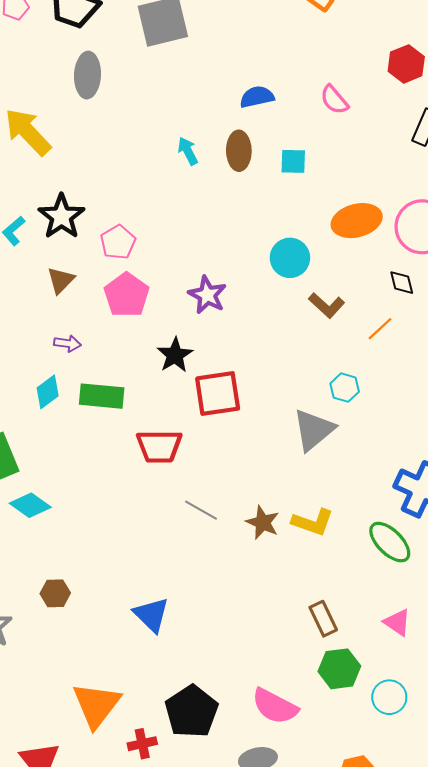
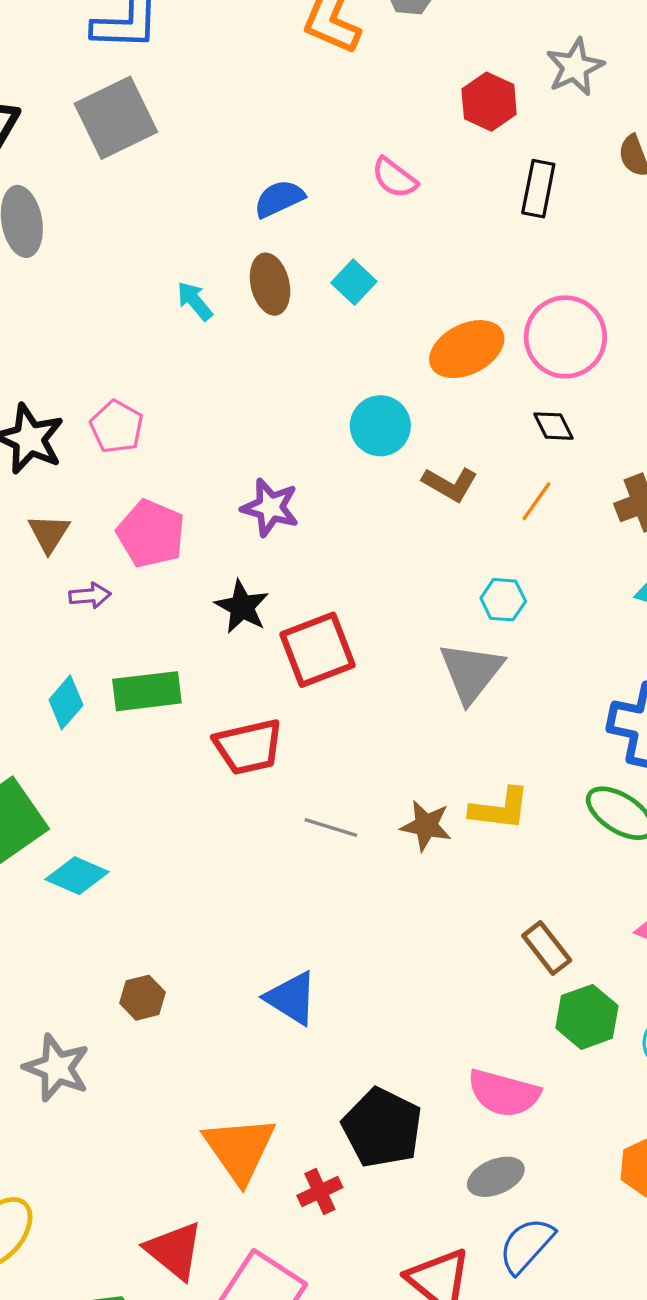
cyan square: (293, 161) -> (354, 282), turned -36
pink pentagon: (118, 242) -> (117, 427), moved
purple arrow: (67, 343) -> (90, 596), moved

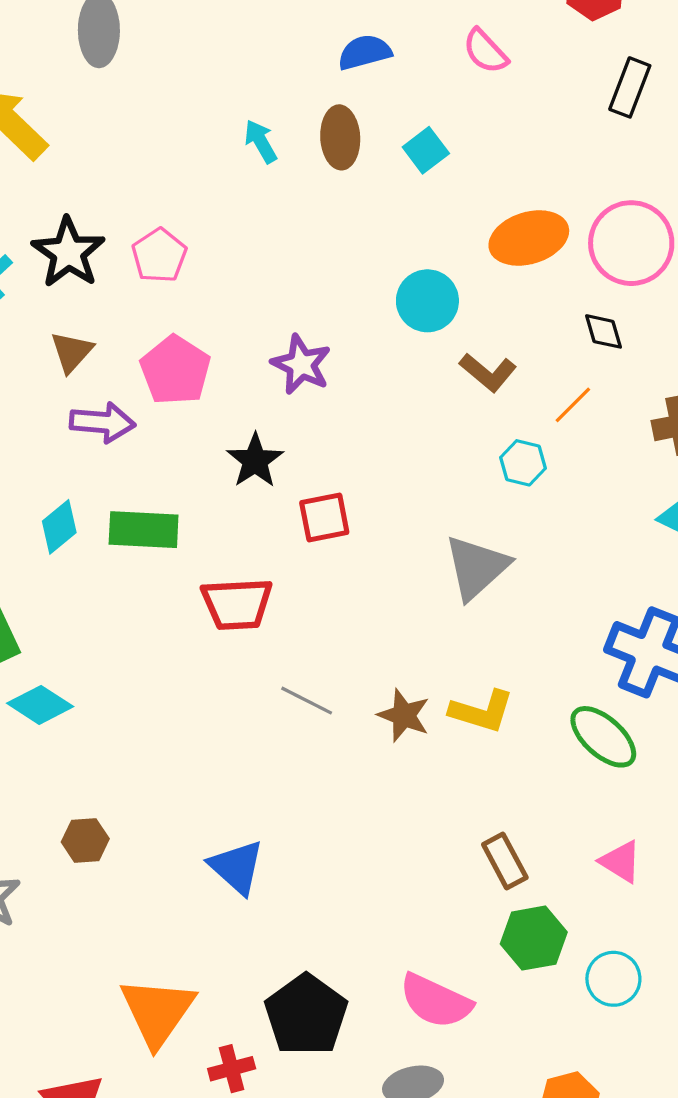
purple arrow: (90, 596) -> (102, 422), size x1.5
cyan hexagon: (503, 600) -> (523, 463), moved
red square: (318, 650) -> (324, 517), size x0.7

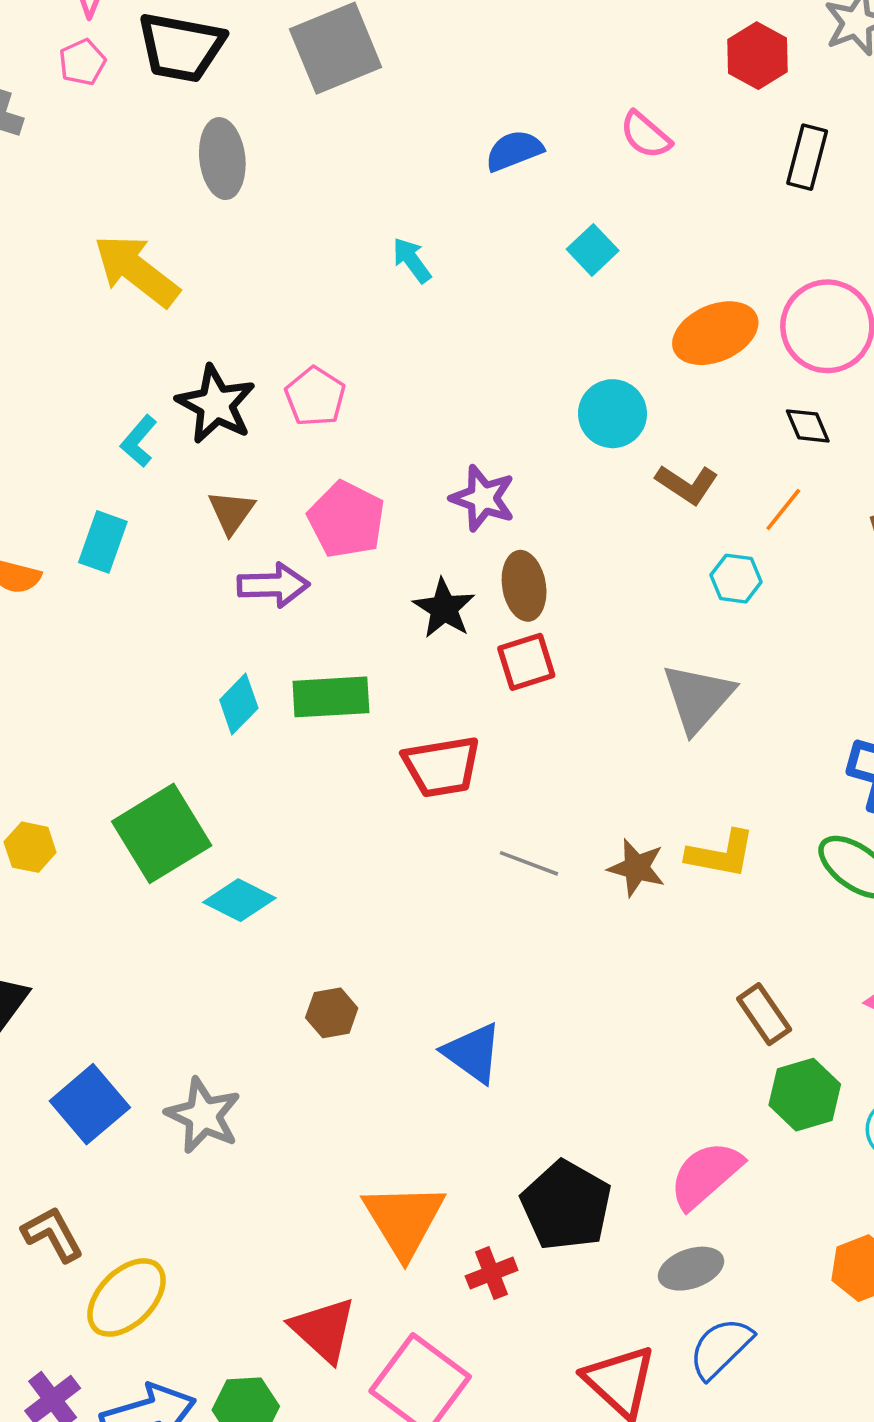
brown ellipse: (340, 137) -> (524, 586), moved
brown hexagon: (85, 840) -> (332, 1013), moved
pink semicircle: (436, 1001) -> (706, 1175), turned 120

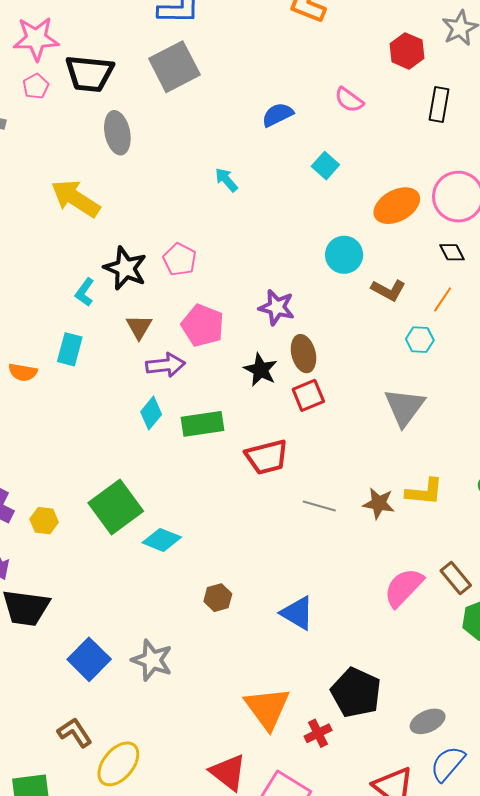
cyan diamond: (239, 704) -> (151, 413), moved
pink semicircle: (706, 1175) -> (404, 588), moved

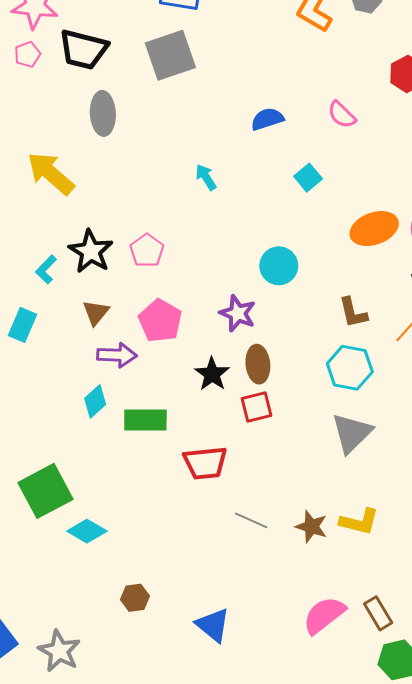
cyan circle: (344, 255) -> (279, 266), moved
brown L-shape: (388, 290) -> (353, 313), turned 40
cyan hexagon: (420, 340) -> (350, 368), moved, size x1.6

